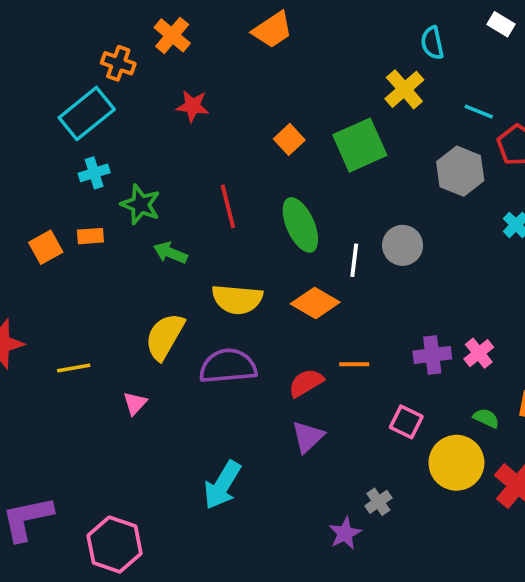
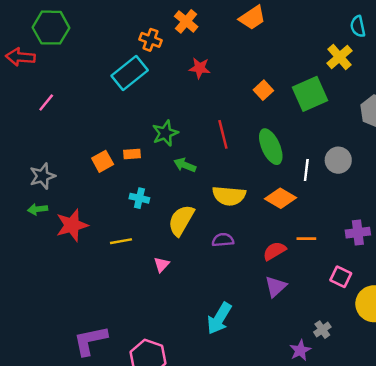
cyan cross: (94, 173) -> (139, 198), moved, turned 30
green star: (141, 204) -> (165, 133), turned 30
purple semicircle: (228, 366) -> (223, 240), size x0.6

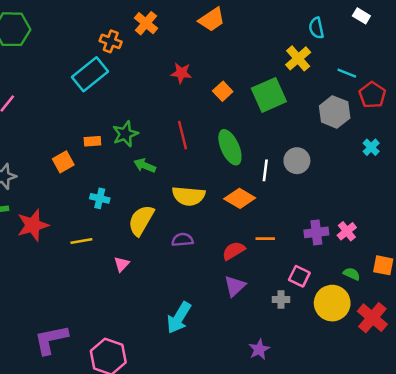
red star: (200, 68) -> (181, 73), moved
orange rectangle: (132, 154) -> (92, 141), moved
gray cross: (322, 330) -> (281, 299), moved, turned 35

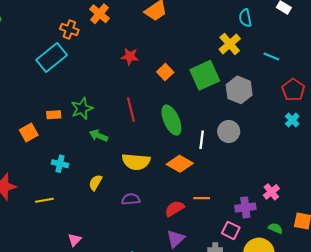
red pentagon: (372, 95) -> (293, 90), moved
gray hexagon: (335, 112) -> (239, 90), moved
yellow semicircle: (141, 220) -> (95, 182), size x0.6
purple cross: (316, 232) -> (245, 207), moved
pink triangle: (122, 264) -> (75, 240), moved

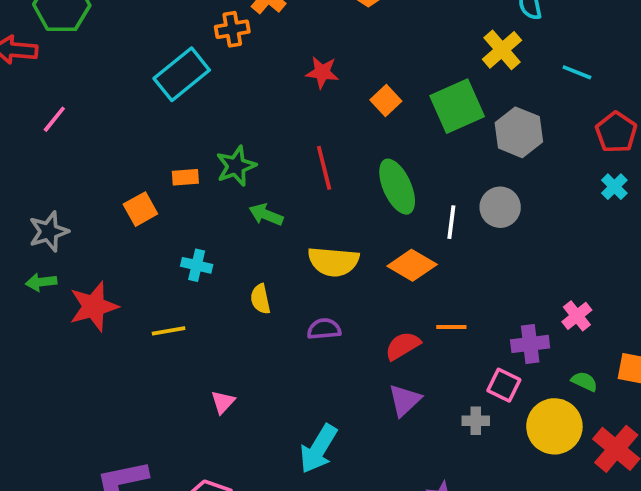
orange cross: (69, 29) -> (232, 29), moved, turned -30
yellow semicircle: (95, 182) -> (260, 299), turned -42

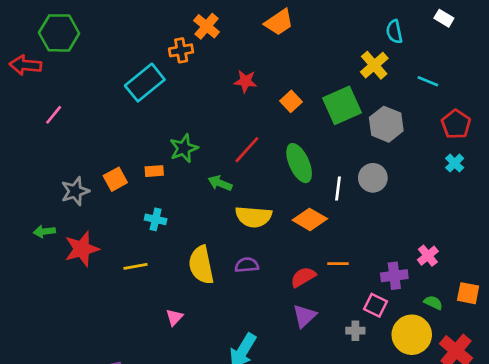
red line: (324, 168) -> (247, 150), turned 56
orange rectangle: (185, 177) -> (154, 171), moved
green arrow: (266, 215) -> (220, 183), moved
gray star: (49, 232) -> (75, 191), moved
yellow semicircle: (260, 299) -> (201, 265), moved, size x1.8

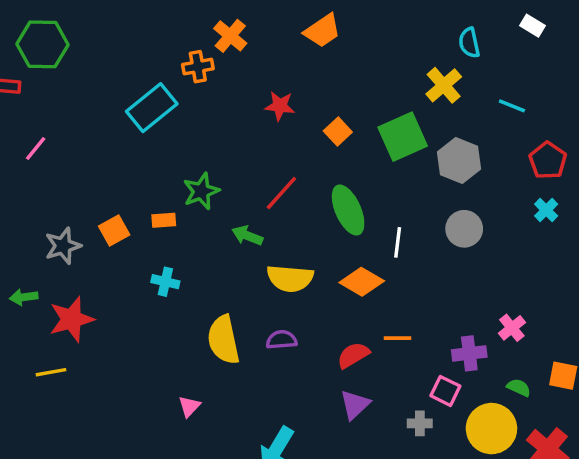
gray circle: (373, 178) -> (464, 229), moved
yellow line: (135, 266) -> (51, 372), moved

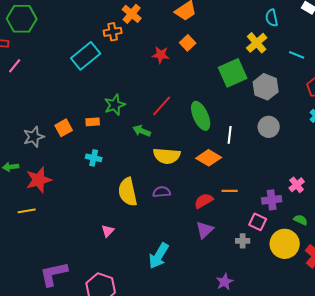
orange square: (338, 131) -> (188, 43), moved
pink line: (36, 149) -> (15, 66), moved

